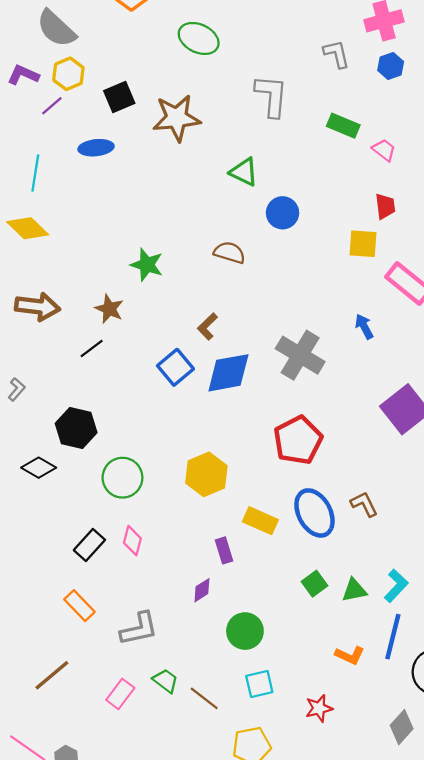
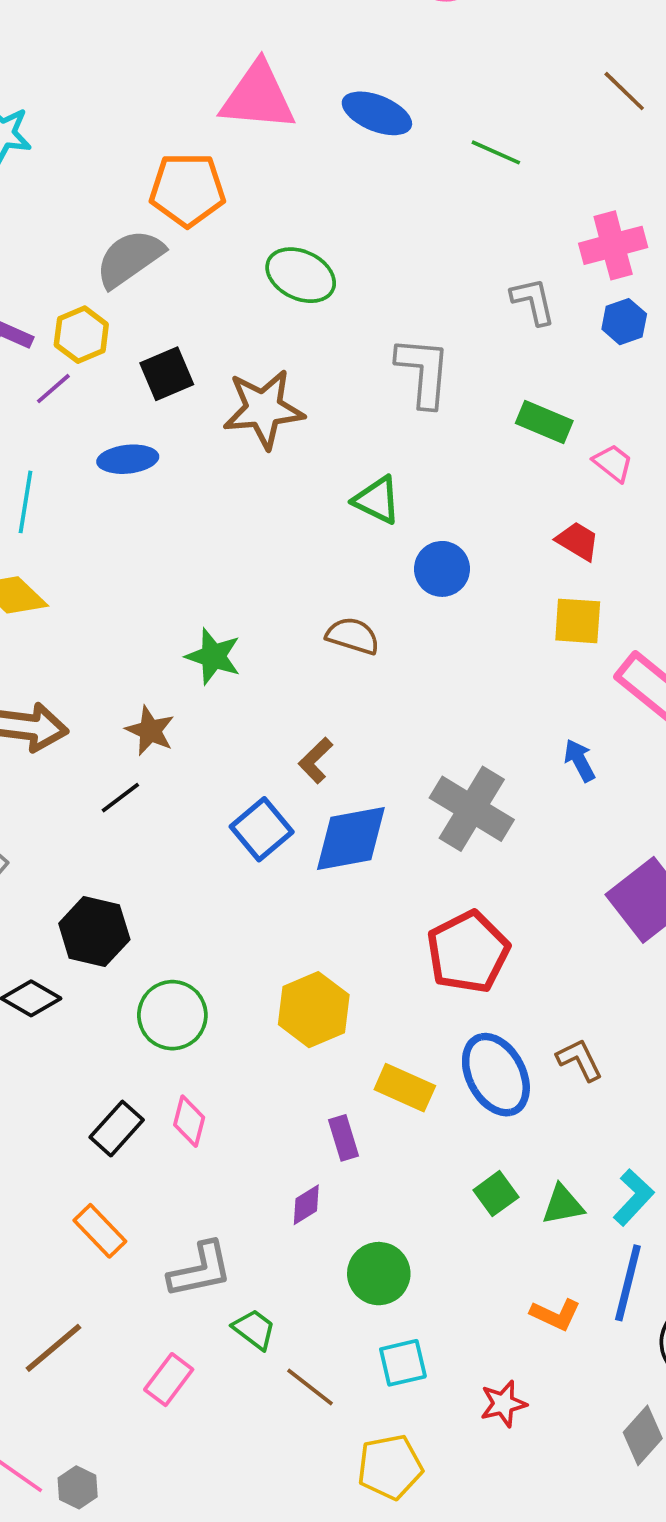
gray semicircle: (56, 29) -> (130, 258), moved, turned 102
red trapezoid: (385, 206) -> (578, 541), moved, turned -52
green trapezoid: (166, 681) -> (254, 1329), moved

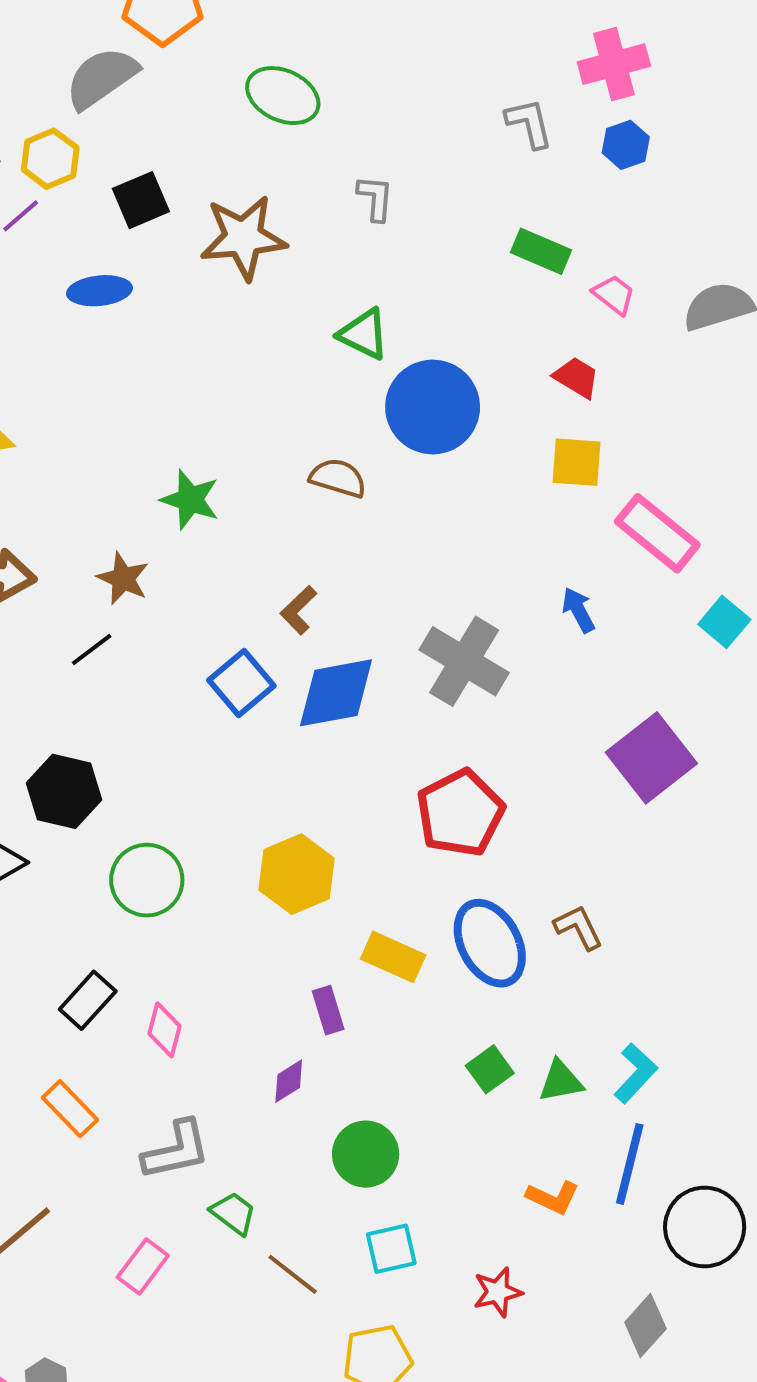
gray L-shape: (423, 372) -> (375, 198), moved, size x0.6
blue circle: (442, 569) -> (433, 407), size x1.6
pink diamond: (189, 1121) -> (165, 1030), moved

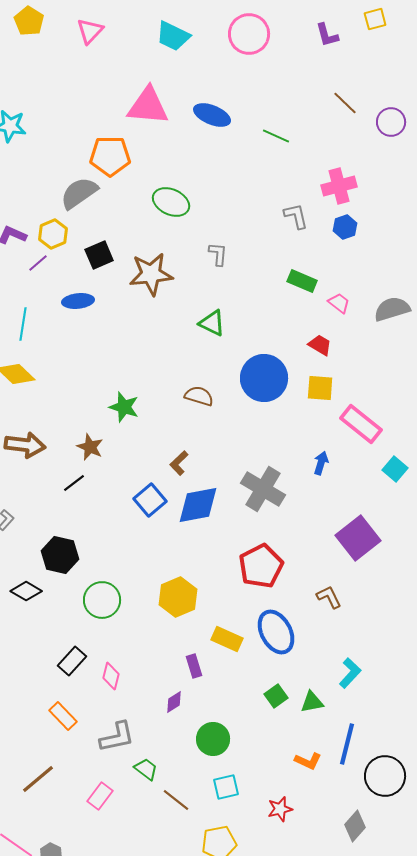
blue circle: (433, 407) -> (264, 378), moved
blue arrow: (578, 610) -> (321, 463), turned 45
brown L-shape: (578, 927) -> (329, 597), moved
cyan L-shape: (636, 1073) -> (350, 673), moved

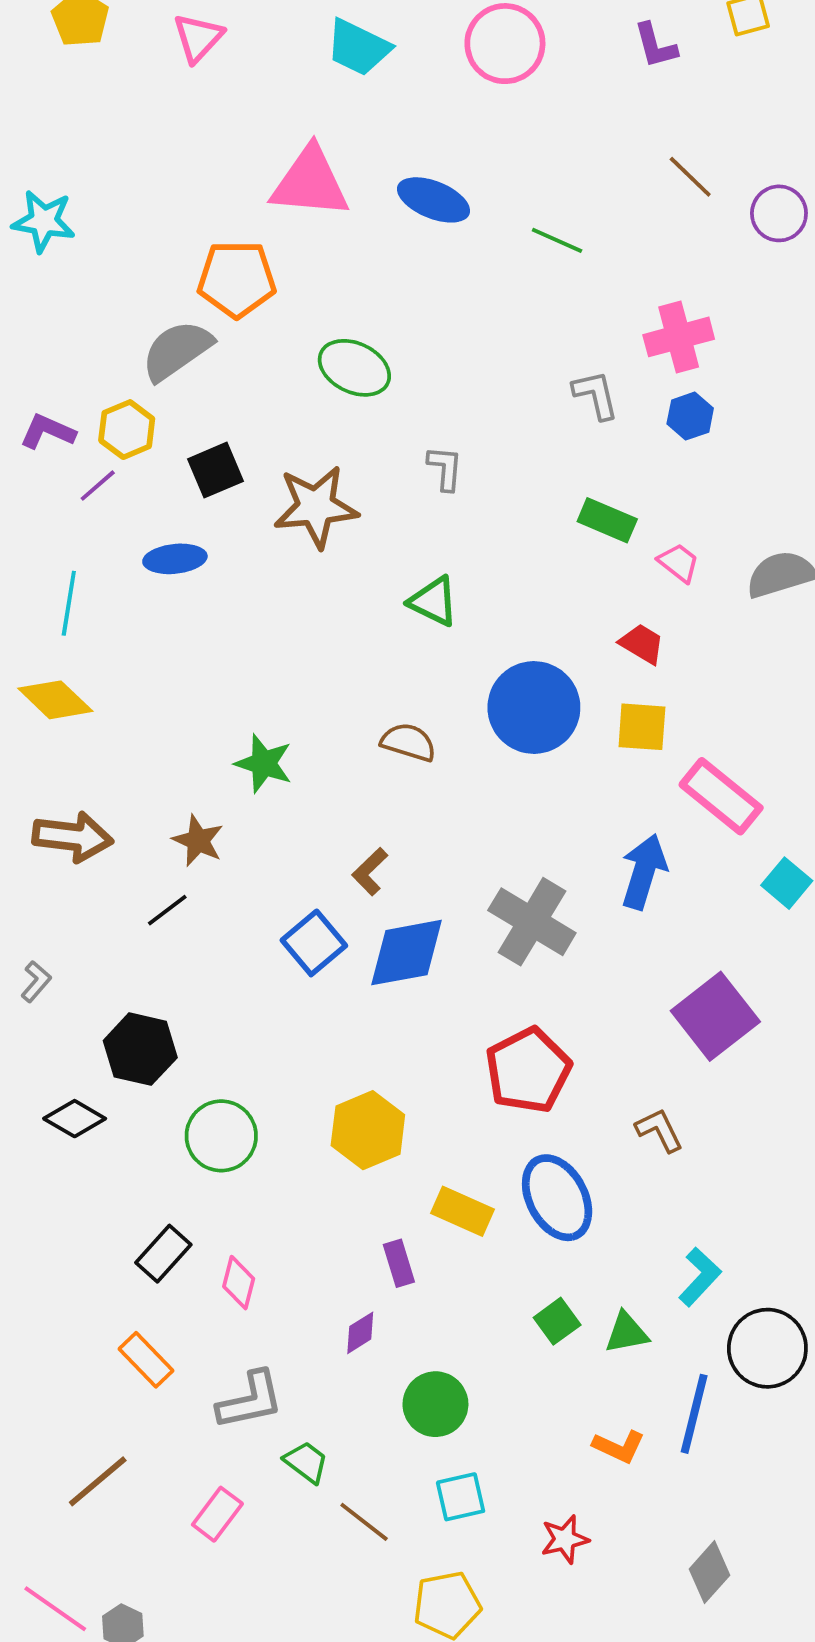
blue arrow: (321, 463) -> (644, 872), size x1.6
black circle: (385, 776) -> (767, 1348), moved

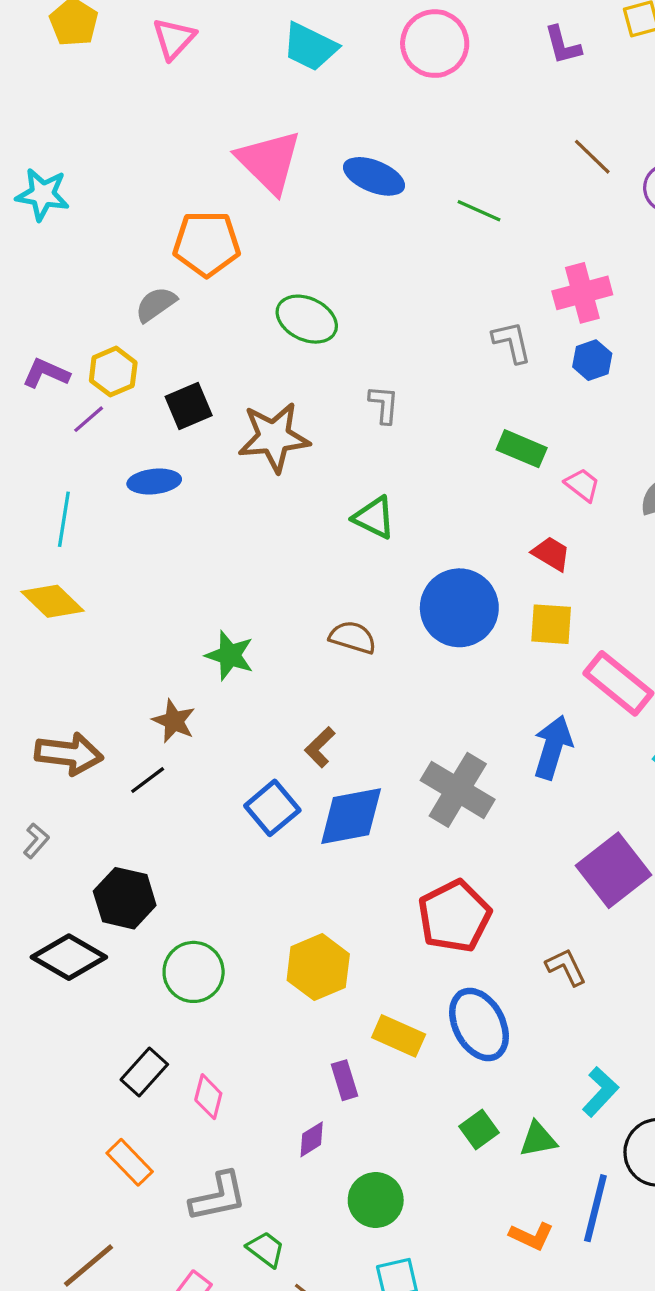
pink triangle: (310, 183) -> (269, 162), turned 40
gray semicircle: (177, 350) -> (156, 304), size x0.7
brown arrow: (73, 837) -> (69, 754), moved
black diamond: (75, 1119) -> (69, 957), size x1.4

